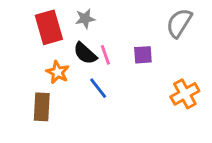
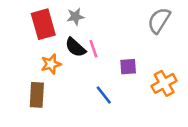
purple square: (143, 55) -> (128, 67), moved
orange star: (58, 72) -> (51, 64), turned 30
blue line: (98, 88) -> (104, 95), moved

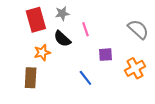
gray semicircle: (159, 20) -> (138, 29), moved, turned 100
pink line: (93, 49) -> (85, 29), moved

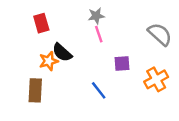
gray star: (62, 13) -> (96, 16), moved
red rectangle: (36, 20) -> (41, 23), size x0.7
black semicircle: (62, 39) -> (62, 53), moved

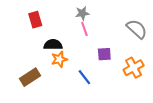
black semicircle: (62, 53) -> (53, 45), turned 138
orange star: (49, 61) -> (59, 59), moved
brown rectangle: (35, 90) -> (30, 77), turned 54

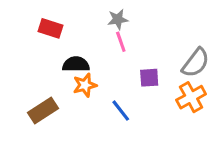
red rectangle: (35, 20) -> (50, 28), turned -56
gray semicircle: (137, 29) -> (196, 63), moved, turned 85

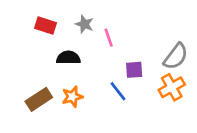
gray star: (118, 19) -> (84, 24), moved, turned 30
orange star: (85, 85) -> (72, 97), moved
blue line: (121, 111) -> (118, 91), moved

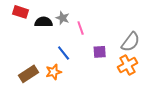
red rectangle: (46, 26) -> (21, 12), moved
black semicircle: (68, 58) -> (44, 22), moved
blue line: (118, 91) -> (64, 53), moved

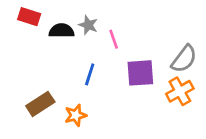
purple square: (100, 52) -> (140, 73), size x1.5
blue line: (64, 53) -> (90, 74), turned 56
orange star: (54, 72) -> (76, 115), moved

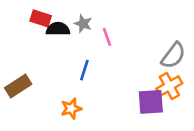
red rectangle: (29, 17) -> (41, 18), moved
purple square: (140, 73) -> (151, 102), moved
brown rectangle: (40, 104) -> (18, 86), moved

